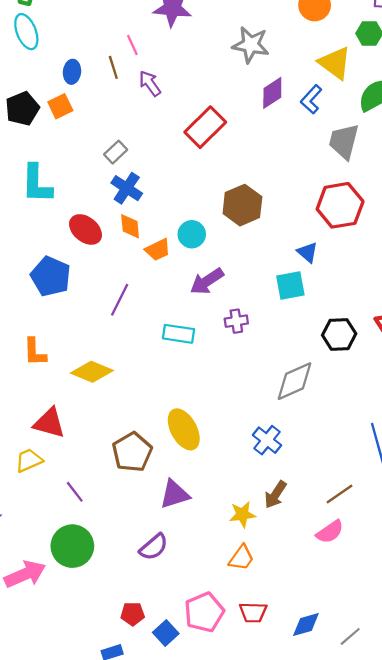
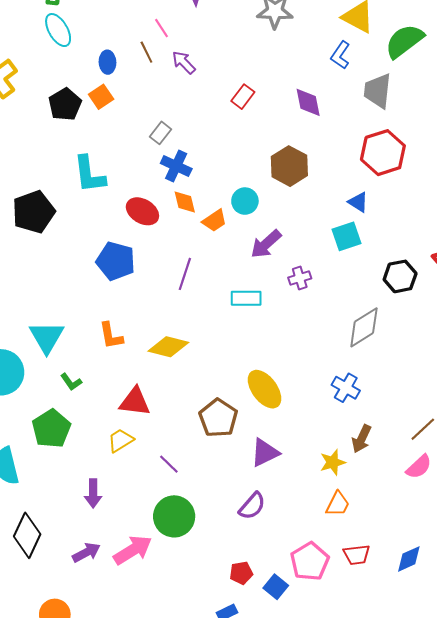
purple diamond: (272, 93) -> (308, 102), moved, turned -60
red rectangle: (205, 127) -> (243, 97), size x0.6

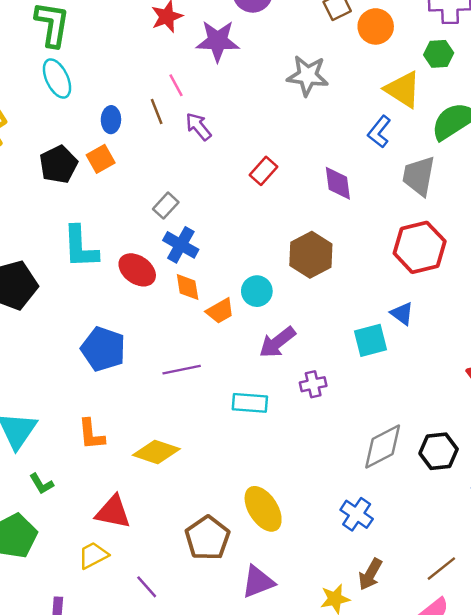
blue triangle: (358, 202) -> (402, 314), moved
red ellipse: (142, 211) -> (137, 270), moved
purple line: (185, 274) -> (182, 370), turned 56
black hexagon: (400, 276) -> (439, 451), moved

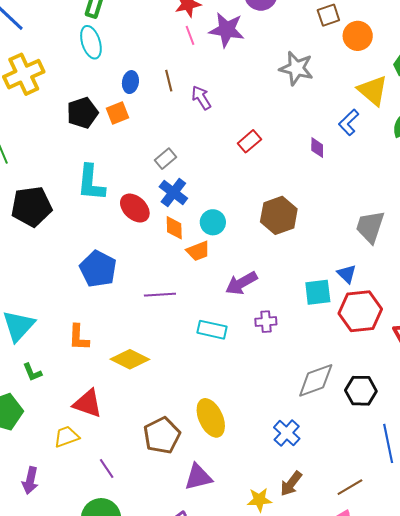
pink line: (176, 85) -> (190, 35), moved
gray trapezoid: (419, 176) -> (370, 227), moved
purple diamond: (338, 183) -> (317, 148), moved, size x0.7
red hexagon: (420, 247) -> (360, 311), moved
cyan circle: (257, 291) -> (213, 222), moved

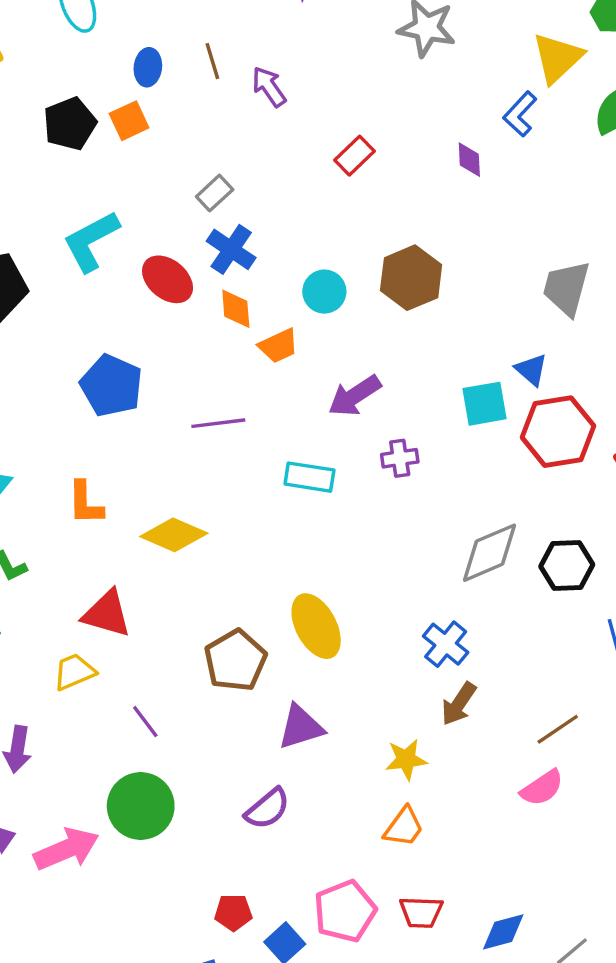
yellow triangle: (373, 90) -> (557, 58), turned 40
cyan L-shape: (91, 183) -> (91, 241), turned 60
cyan circle: (213, 222) -> (324, 292), moved
brown arrow: (291, 484) -> (459, 704), moved

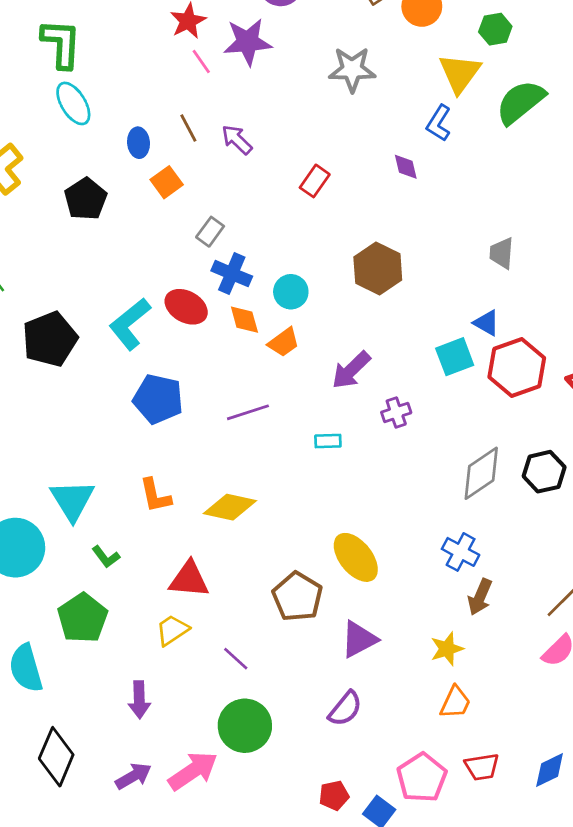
orange square: (129, 121) -> (167, 182), moved
cyan L-shape: (91, 241) -> (130, 324), moved
gray trapezoid: (566, 288) -> (502, 253), size x0.7
cyan circle: (324, 292) -> (291, 292), moved
cyan rectangle: (309, 477) -> (328, 441), size x0.7

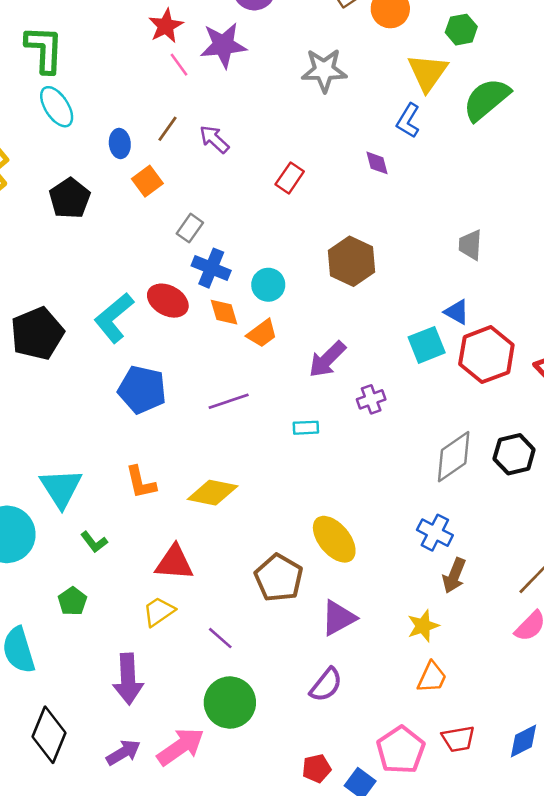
brown line: (188, 128) -> (168, 129), turned 64
green pentagon: (83, 618) -> (72, 601), size x0.6
purple arrow: (139, 700) -> (128, 679), size x1.4

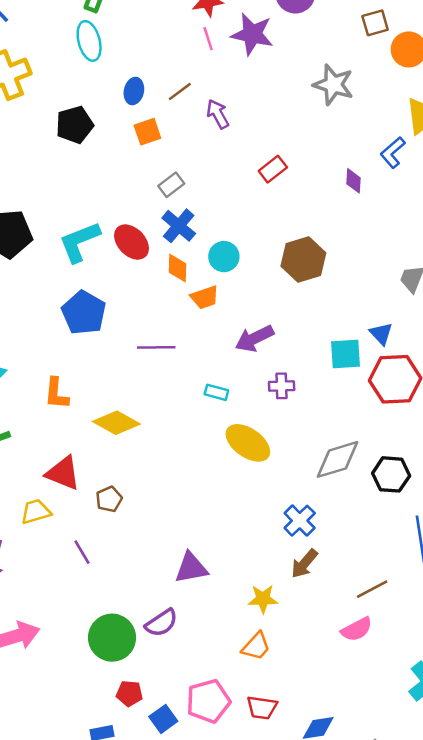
yellow ellipse: (334, 539) -> (248, 443), moved, turned -33
brown pentagon: (279, 578) -> (109, 499), moved, size x0.6
green circle: (230, 703) -> (112, 638), moved

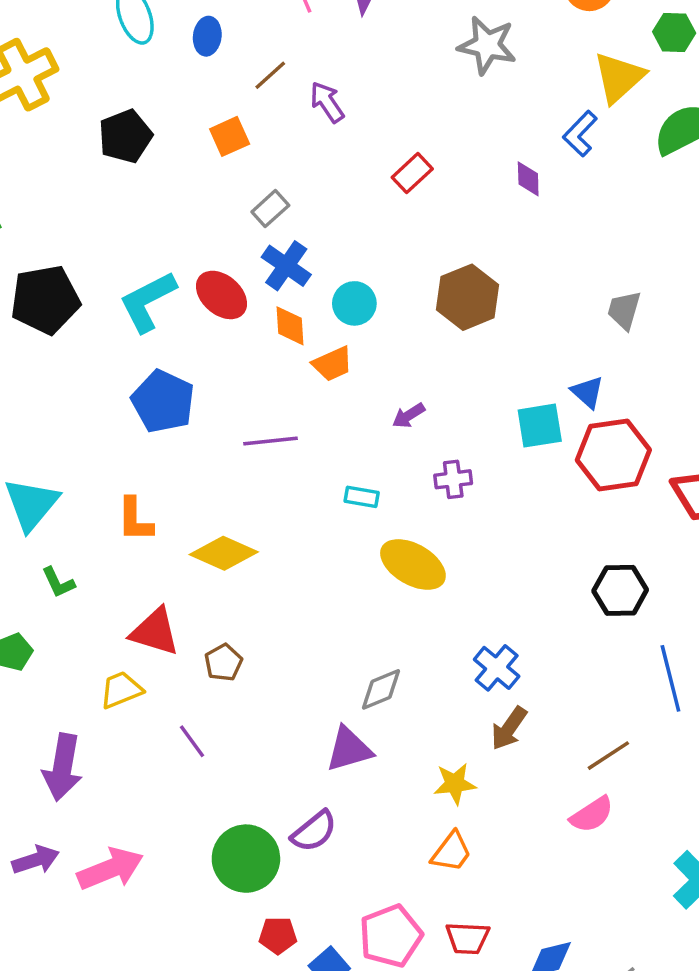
blue ellipse: (134, 91) -> (207, 36), moved
purple arrow: (254, 338) -> (409, 416), size x0.6
gray diamond: (338, 459) -> (381, 689), moved, size x0.7

